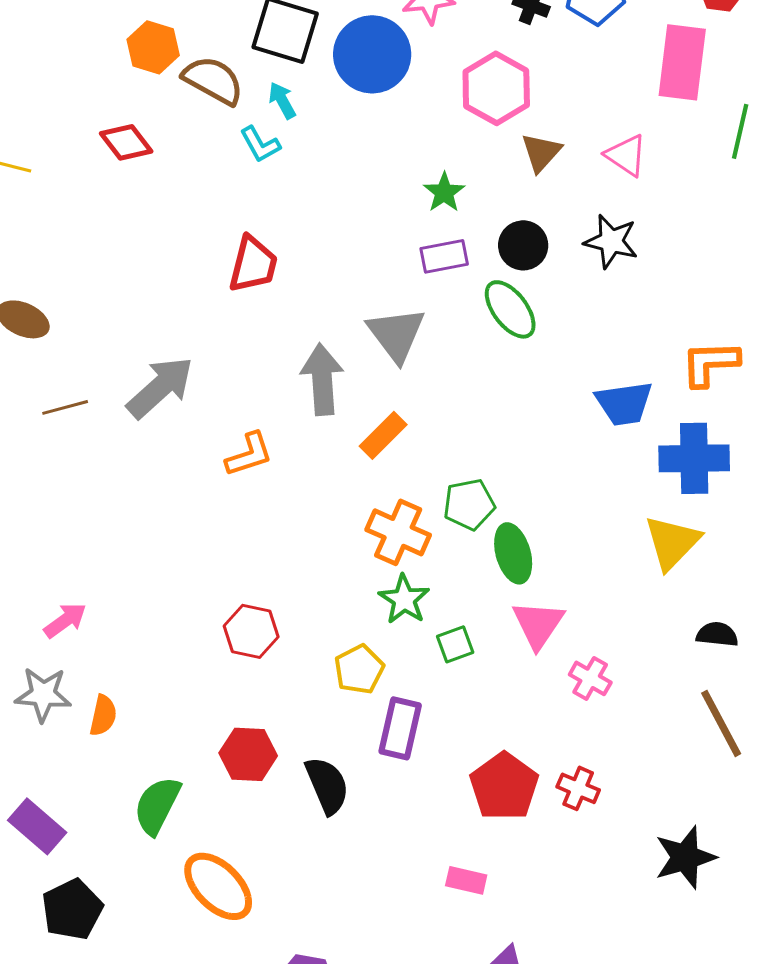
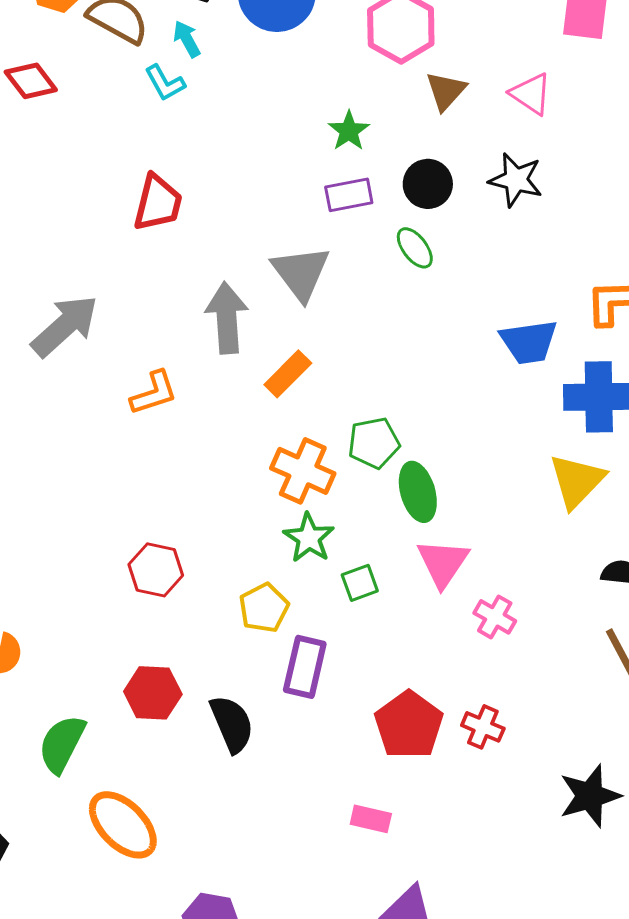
green ellipse: (510, 309) -> (415, 248), size x0.7

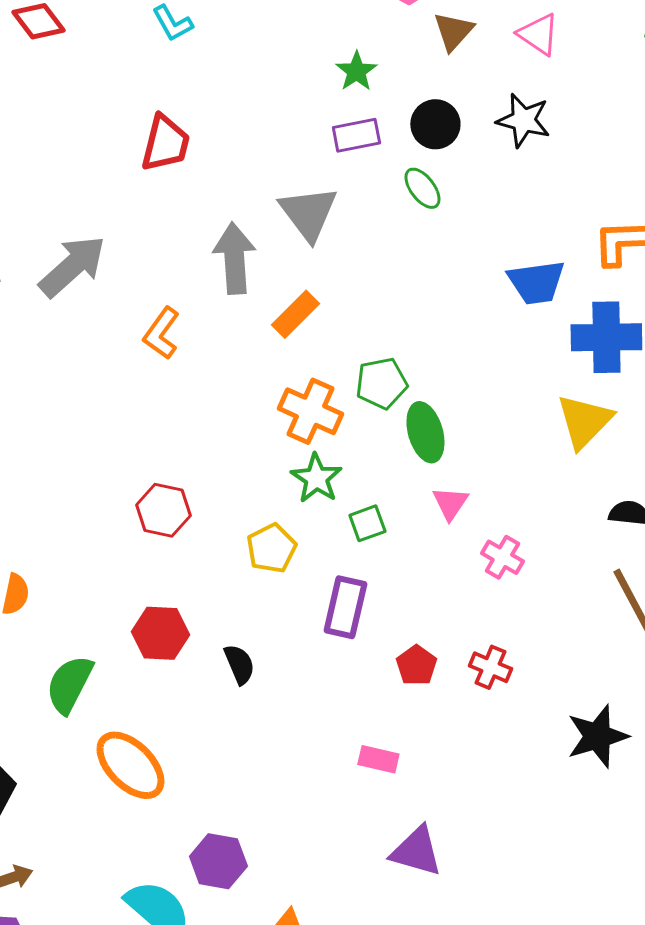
orange L-shape: (154, 393) -> (161, 333), turned 144
pink triangle: (443, 563) -> (450, 503), size x0.7
purple rectangle: (305, 667) -> (345, 607), moved
black semicircle: (232, 724) -> (239, 664), size x0.7
red pentagon: (409, 725) -> (416, 665), size x0.6

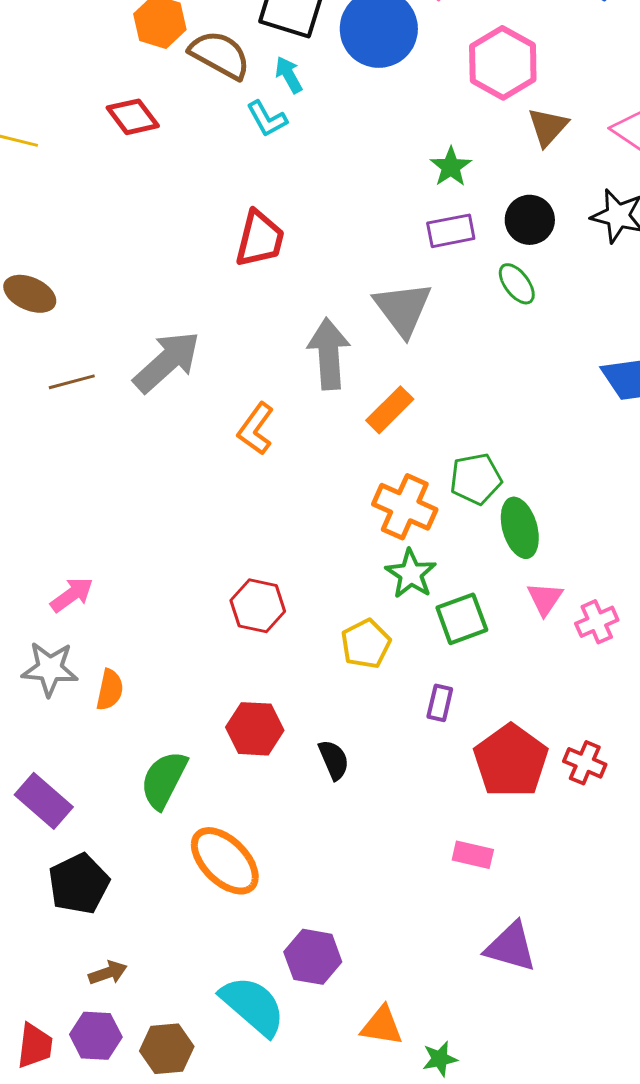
green square: (367, 523) -> (462, 619), size x1.4
pink cross: (502, 557) -> (597, 622), moved, turned 36
purple rectangle: (345, 607) -> (440, 703), size x0.6
red pentagon: (416, 665) -> (511, 761), size x1.8

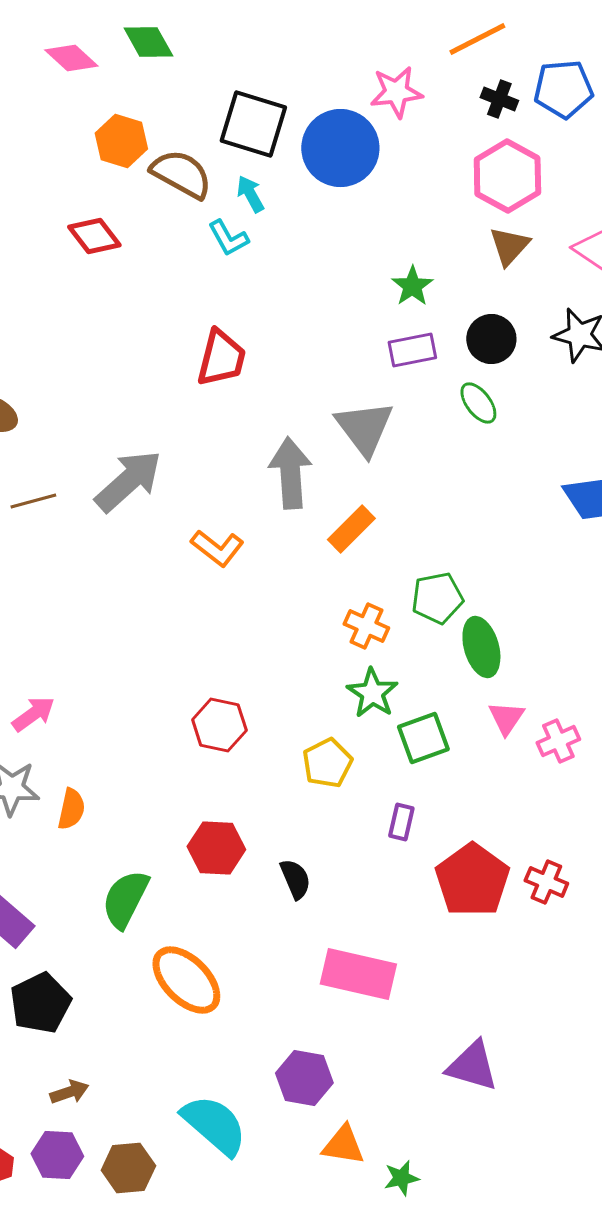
pink hexagon: (503, 63) -> (507, 176), moved
orange L-shape: (256, 429) -> (217, 548), turned -88
orange cross: (405, 507) -> (366, 626), size x0.7
pink rectangle: (473, 855) -> (358, 974), moved, size x1.8
purple hexagon: (313, 957) -> (304, 1078), moved

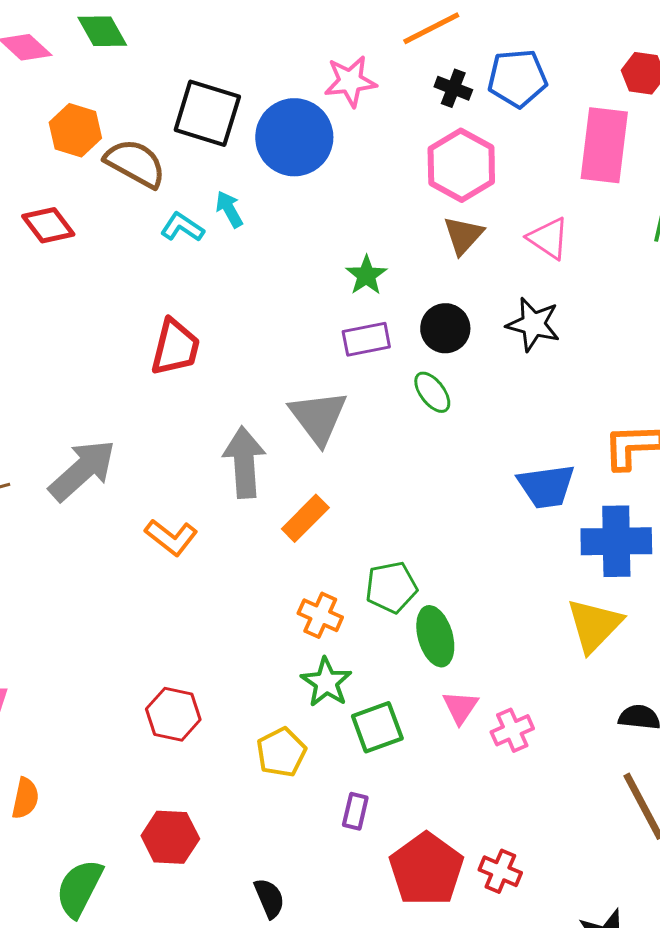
cyan arrow: (250, 194) -> (229, 209), moved
cyan L-shape: (228, 238) -> (182, 227), turned 153
black semicircle: (295, 879) -> (269, 898), moved

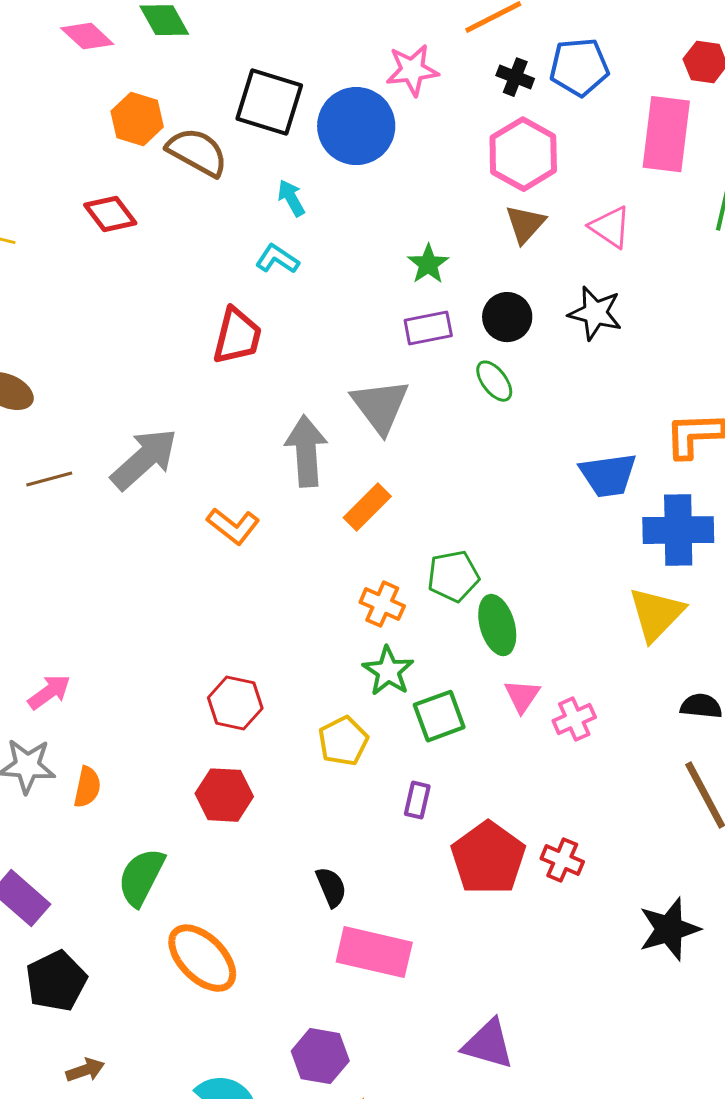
cyan L-shape: (182, 227) -> (277, 259), moved
red hexagon: (170, 837) -> (224, 795), moved

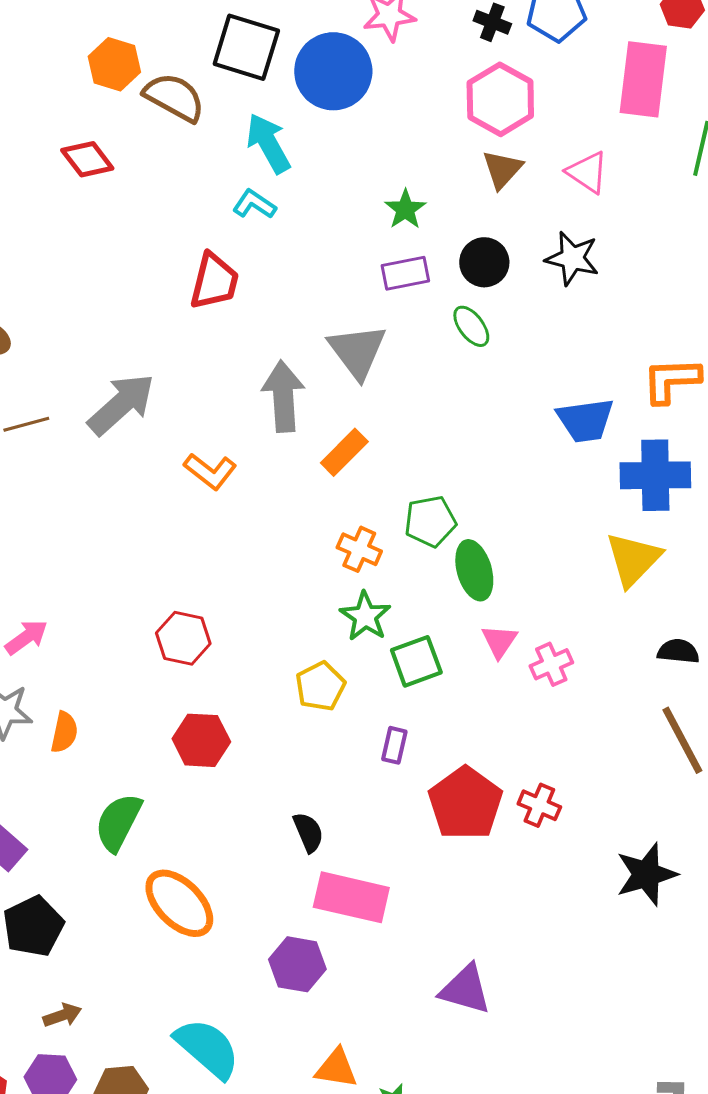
cyan arrow: (291, 198) -> (268, 143), size x1.6
red hexagon: (235, 703) -> (183, 638), moved
purple hexagon: (320, 1056) -> (297, 964), moved

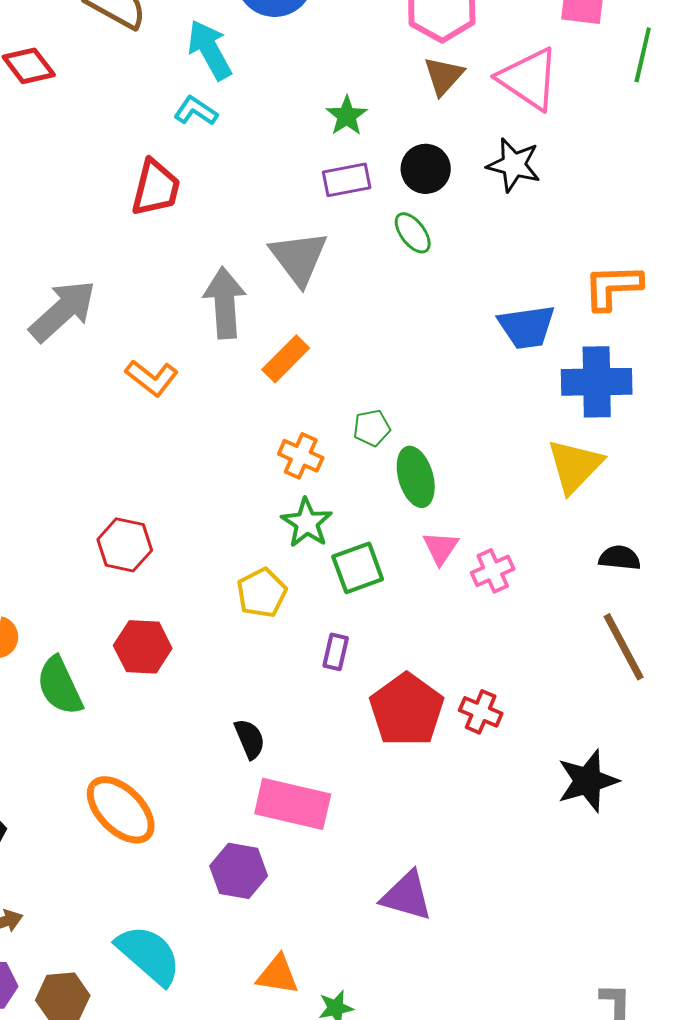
pink triangle: (587, 172) -> (529, 79), size x1.5
green pentagon: (430, 521) -> (372, 428), size x0.7
green semicircle: (118, 822) -> (60, 686), moved, turned -52

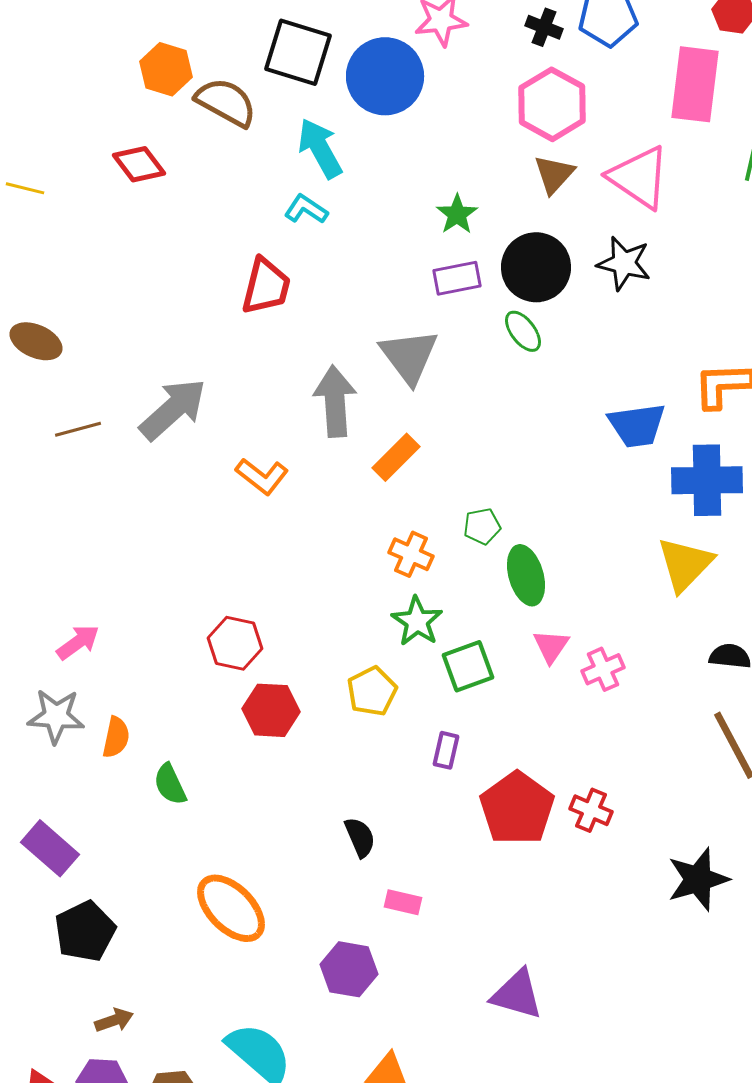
black circle: (426, 169) -> (536, 267), size x1.4
red hexagon: (143, 647) -> (271, 710), moved
green semicircle: (60, 686) -> (170, 784), size x0.7
pink rectangle: (293, 804) -> (403, 902), size x0.5

